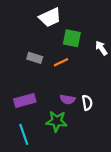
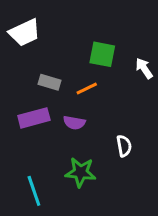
white trapezoid: (50, 17) -> (25, 33), moved
purple semicircle: (67, 99) -> (74, 123), moved
purple rectangle: (25, 101) -> (34, 118), moved

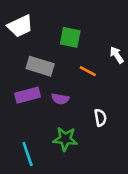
green square: (102, 54) -> (70, 37), moved
gray rectangle: (49, 82) -> (40, 66), size x1.5
orange line: (87, 88) -> (88, 71), moved, turned 54

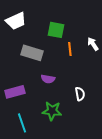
orange line: (88, 71) -> (70, 49), moved, turned 56
purple rectangle: (28, 95) -> (15, 92), moved

